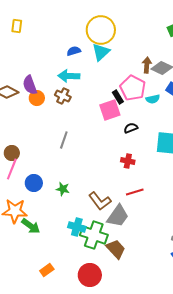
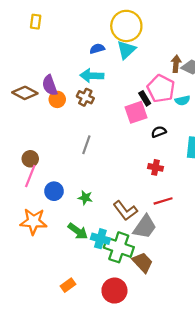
green arrow: (31, 226) -> (78, 231), moved

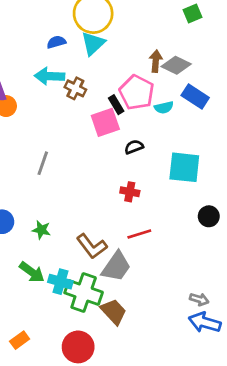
brown cross: (85, 97) -> (75, 88), moved

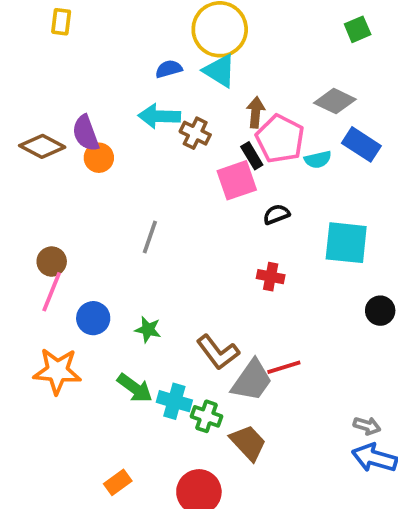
cyan triangle: (93, 43) -> (220, 71), turned -45
brown arrow: (156, 61) -> (256, 112), moved
red line: (139, 234) -> (284, 367), moved
green cross: (84, 293) -> (206, 416), size x0.6

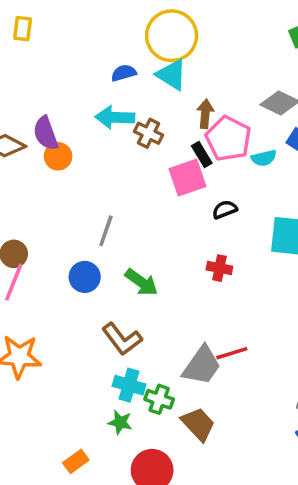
blue circle: (93, 318) -> (85, 277), moved
green star: (148, 329) -> (120, 422), moved
brown L-shape: (218, 352) -> (122, 339), moved
green arrow: (135, 388) -> (141, 282), moved

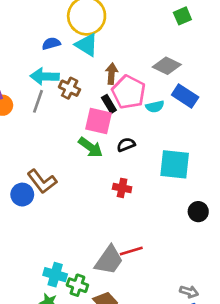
pink square: (188, 178) -> (98, 121), turned 32
gray line: (106, 231) -> (38, 101), moved
green arrow: (141, 282) -> (91, 147), moved
brown L-shape: (122, 339) -> (42, 181), moved

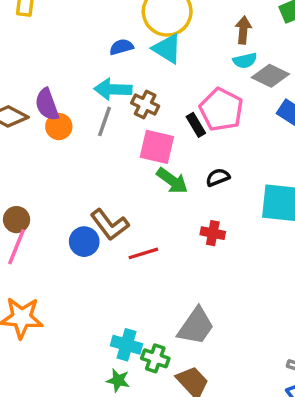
brown arrow: (112, 74) -> (243, 30), moved
cyan semicircle: (155, 107) -> (245, 61), moved
pink square: (98, 121) -> (157, 147), moved
red line: (131, 251) -> (143, 253), moved

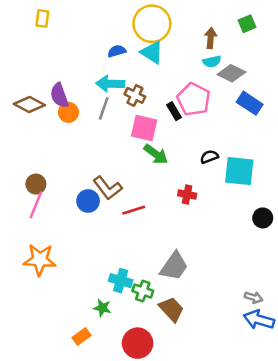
black semicircle: (218, 177) -> (209, 157), moved
green star: (118, 380) -> (102, 308), moved

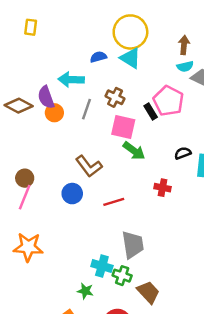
cyan arrow: (110, 84) -> (71, 79), moved
brown L-shape: (108, 188) -> (89, 166), moved
gray trapezoid: (174, 266) -> (133, 245), moved, turned -44

